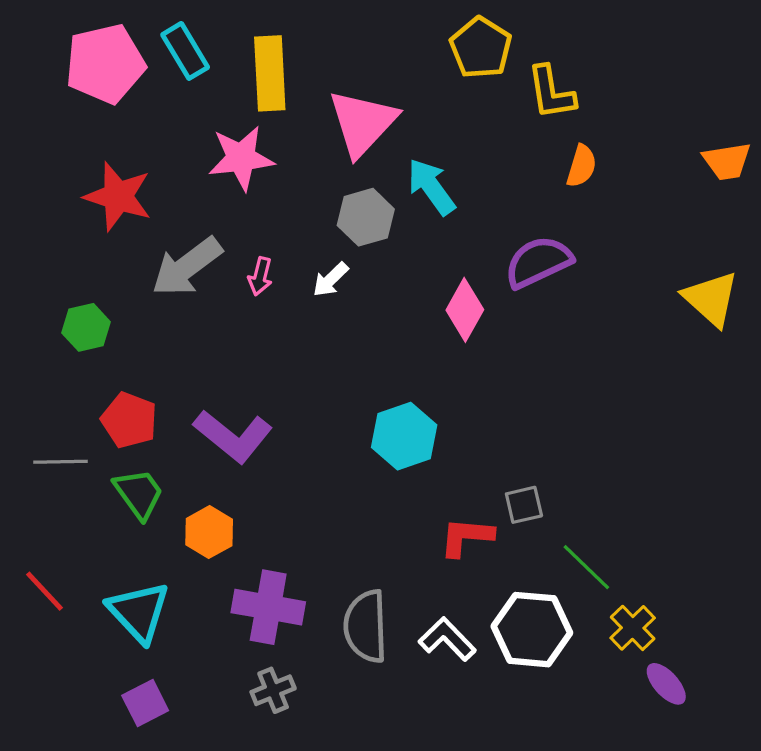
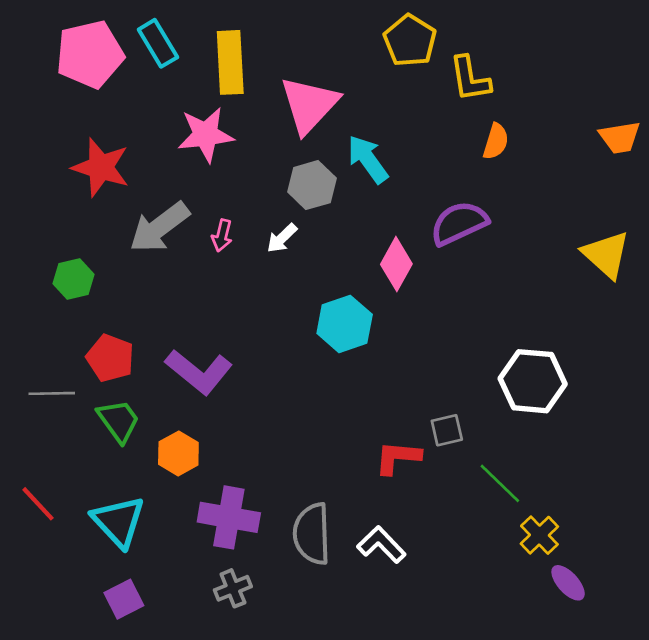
cyan hexagon: (404, 436) -> (345, 324), moved
white hexagon: (532, 630) -> (533, 381), moved

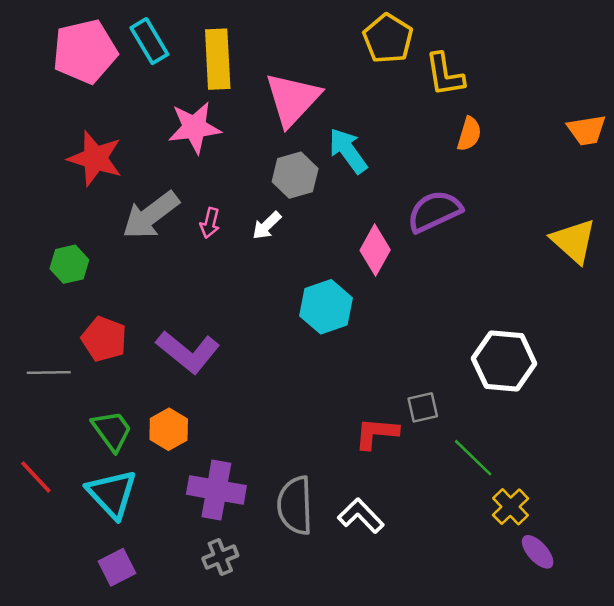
green trapezoid: (118, 421) -> (112, 431), moved

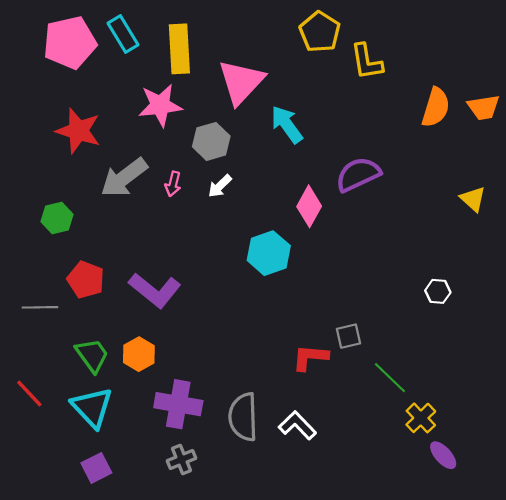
orange semicircle: (469, 134) -> (436, 107), moved, size x1.4
gray hexagon: (295, 175) -> (211, 141), moved
yellow triangle: (574, 241) -> (473, 199), size x0.7
white hexagon: (504, 361) -> (438, 291), moved, size x0.5

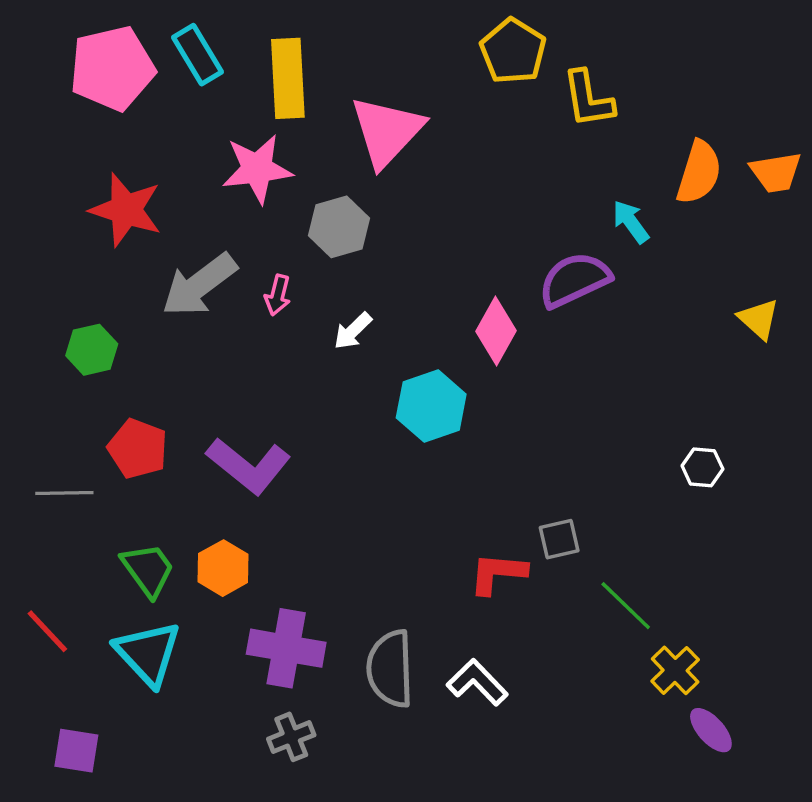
cyan arrow: (287, 124) -> (631, 222), moved, size x0.7
white arrow: (220, 186) -> (353, 331), moved
purple square: (96, 468) -> (76, 751), moved, turned 36

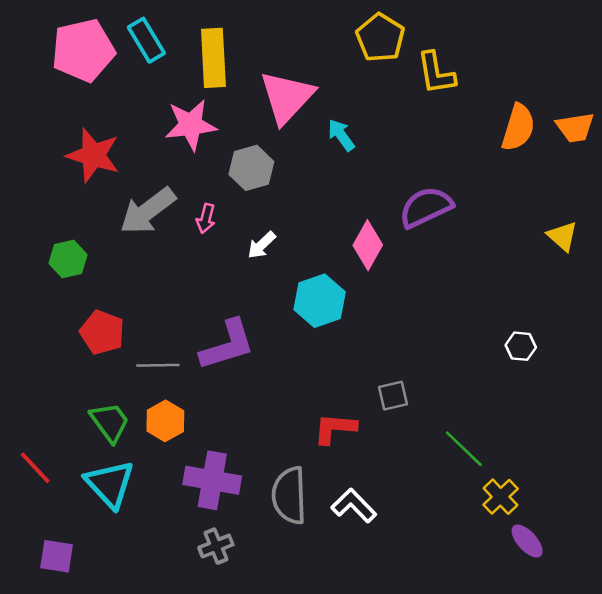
cyan arrow: (631, 222) -> (341, 135), moved
purple L-shape: (249, 466) -> (227, 345), moved, turned -56
gray line: (64, 493) -> (158, 365), moved
gray square: (559, 539) -> (393, 396), moved
red L-shape: (498, 573) -> (335, 428), moved

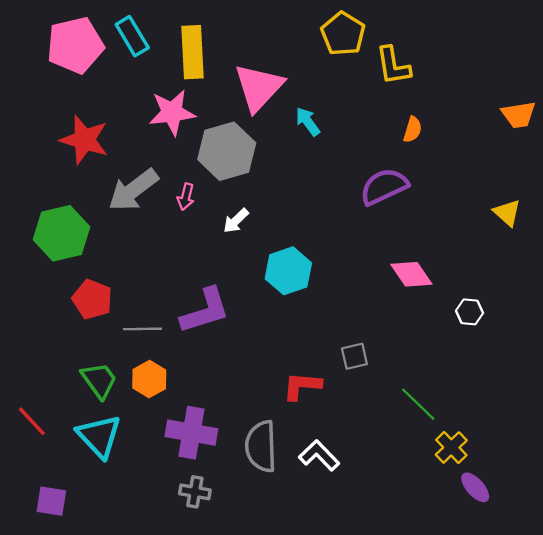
orange semicircle: (518, 127) -> (413, 130), moved, size x0.6
gray hexagon: (251, 168) -> (227, 151), size x1.4
pink diamond: (368, 245) -> (411, 274), moved, turned -63
green hexagon: (68, 259) -> (62, 233), size x1.6
gray cross: (216, 546) -> (195, 492), turned 32

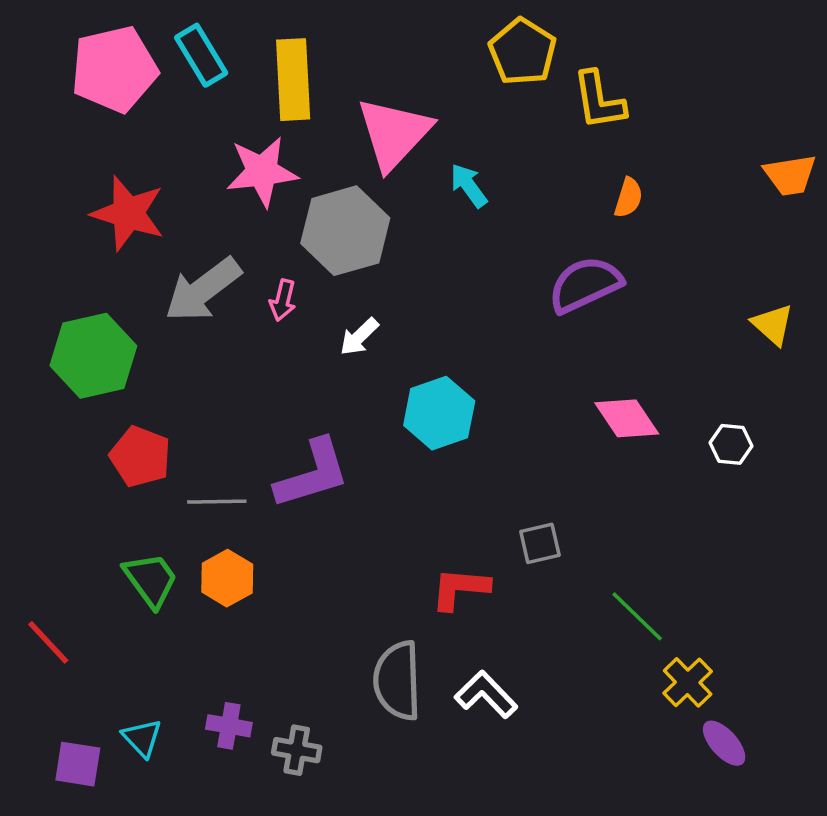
white hexagon: (470, 312) -> (731, 444), moved
purple cross: (191, 433) -> (229, 726), moved, size x0.6
cyan triangle: (99, 436) -> (142, 738), moved, size x0.6

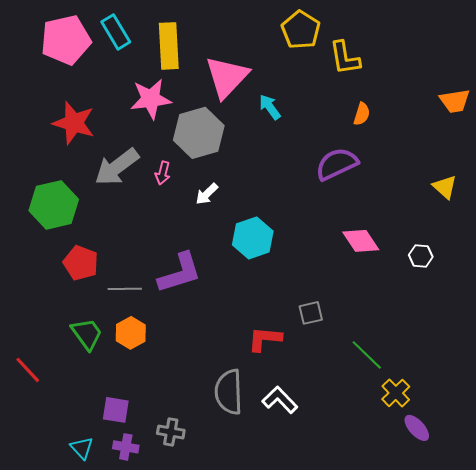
purple cross: (229, 726) -> (126, 447), moved
cyan triangle: (142, 738) -> (82, 448), moved
purple square: (78, 764) -> (116, 410), moved

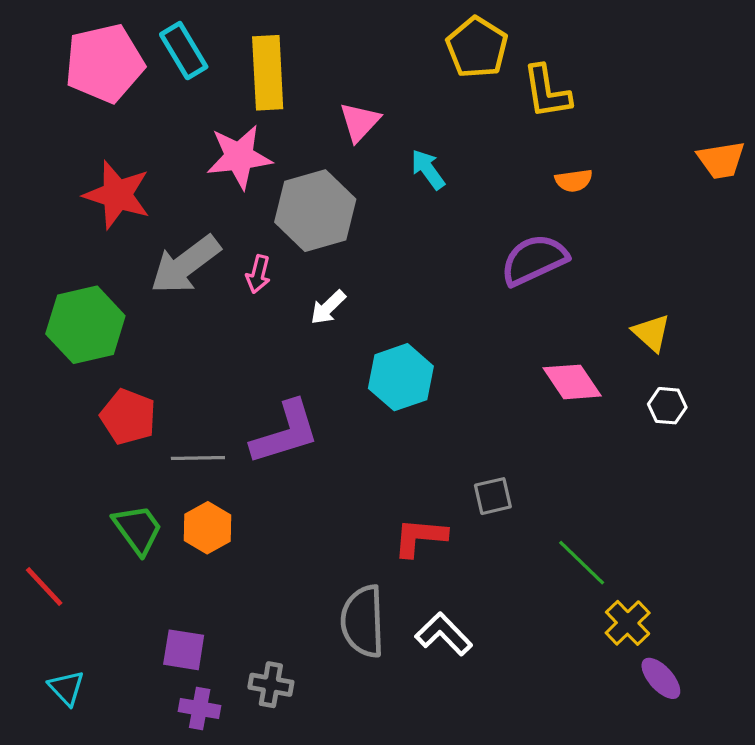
pink triangle: (227, 77) -> (360, 122), size x0.6
orange semicircle: (362, 114) -> (574, 181), turned 65
yellow triangle: (445, 187) -> (651, 333), moved
cyan triangle: (82, 448) -> (66, 688), moved

